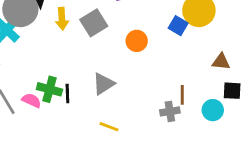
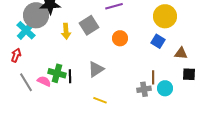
yellow arrow: (62, 19) -> (66, 31), moved
blue square: (178, 26) -> (158, 41), moved
cyan circle: (213, 110) -> (165, 88), moved

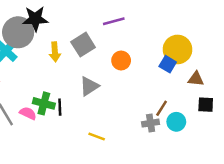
yellow circle: (165, 16) -> (177, 49), moved
gray triangle: (96, 69) -> (89, 86), moved
brown line: (153, 77) -> (162, 108), turned 32

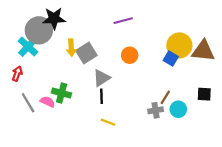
gray square: (83, 45) -> (86, 53), moved
brown triangle: (196, 79) -> (203, 51), moved, size x1.6
black line: (60, 107) -> (102, 96), moved

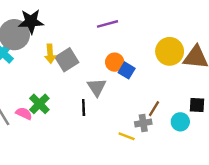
blue square: (171, 58) -> (127, 70), moved
gray triangle: (102, 78) -> (97, 87), moved, turned -30
green cross: (62, 93) -> (39, 104), turned 30
cyan circle: (178, 109) -> (180, 122), moved
yellow line: (108, 122) -> (127, 136), moved

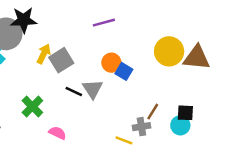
yellow arrow: (50, 54) -> (44, 54), turned -150
black square: (197, 105) -> (185, 113), moved
black line: (84, 107) -> (74, 91), moved, turned -63
pink semicircle: (24, 113) -> (57, 133), moved

